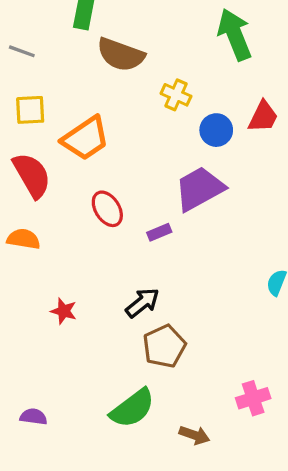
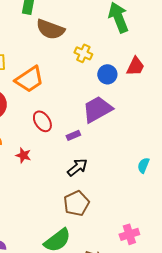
black arrow: (142, 303) -> (77, 167), moved
red star: (64, 311) -> (23, 155), moved

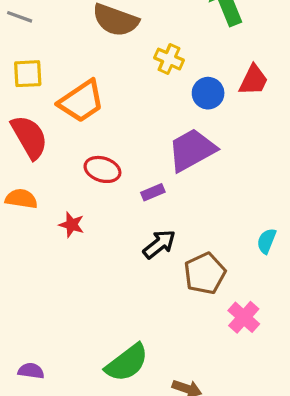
red ellipse: (42, 121) -> (102, 169), turned -40
brown pentagon: (76, 203) -> (205, 273), moved
pink cross: (129, 234) -> (244, 317), moved, turned -30

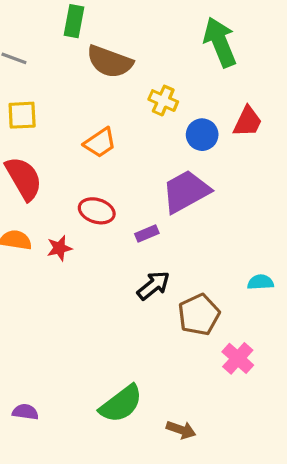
orange trapezoid: (81, 101) -> (100, 143), moved, size x0.7
red star: (72, 225) -> (59, 248), moved, turned -30
cyan semicircle: (266, 241) -> (260, 282), turned 65

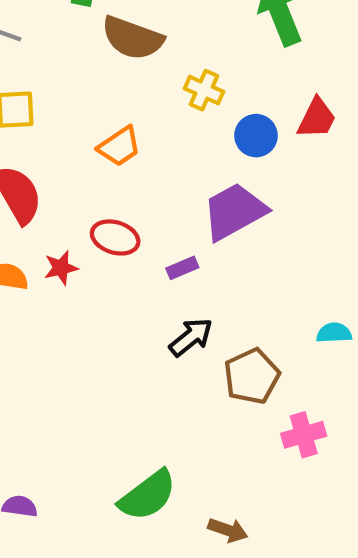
red star: (59, 248) -> (61, 268), moved
pink cross: (238, 358) -> (304, 435), turned 32

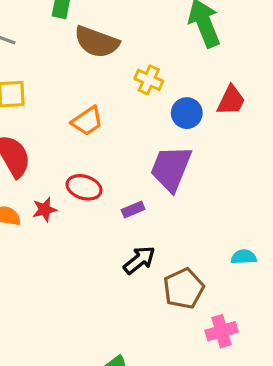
purple trapezoid: (234, 211) -> (171, 168), turned -39

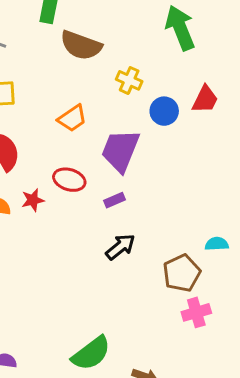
purple trapezoid: (171, 168) -> (120, 150), moved
brown pentagon: (184, 289) -> (182, 273), moved

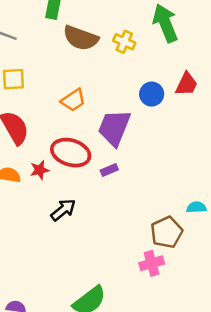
yellow cross: (129, 80) -> (124, 42), moved
red ellipse: (69, 180) -> (71, 153), size x1.4
black arrow: (120, 247) -> (63, 210), moved
pink cross: (196, 312) -> (152, 263), moved

